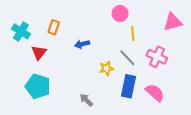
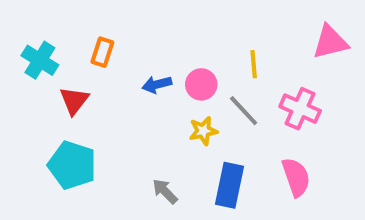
pink circle: (120, 14) -> (201, 84), moved
blue rectangle: (128, 86) -> (229, 185), moved
pink semicircle: (155, 93) -> (296, 177), turned 30

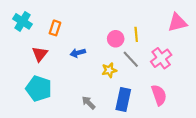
cyan cross: (40, 60) -> (22, 21), moved
blue arrow: (157, 84) -> (78, 53), moved
pink circle: (201, 84) -> (116, 39), moved
pink cross: (300, 109) -> (161, 58), turned 30

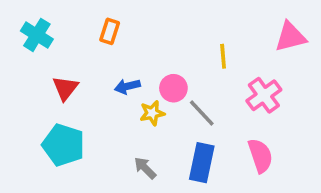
orange rectangle: (55, 28) -> (110, 31), moved
pink circle: (116, 39) -> (173, 88), moved
gray line: (131, 59) -> (202, 113), moved
yellow star: (109, 70) -> (152, 113), moved

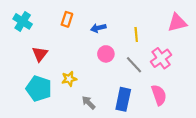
blue arrow: (127, 86) -> (98, 28), moved
yellow star: (152, 113) -> (69, 79), moved
gray line: (202, 113) -> (134, 65), moved

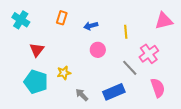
gray line: (134, 65) -> (130, 68), moved
pink semicircle: (159, 95) -> (158, 88), moved
blue rectangle: (123, 99) -> (114, 92), turned 55

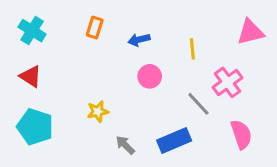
red triangle: (37, 50) -> (31, 76), moved, turned -35
cyan pentagon: (36, 82) -> (35, 127), moved

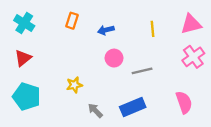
yellow line: (192, 49) -> (153, 29), moved
red triangle: (31, 76) -> (23, 58), turned 48
pink cross: (228, 82) -> (193, 57), moved
gray line: (198, 104) -> (142, 71), moved, turned -60

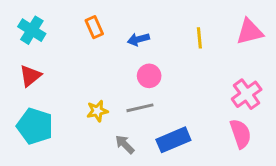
orange rectangle: (72, 21) -> (94, 27), turned -42
pink cross: (193, 57) -> (247, 94), moved
gray line: (142, 71) -> (140, 108), moved

